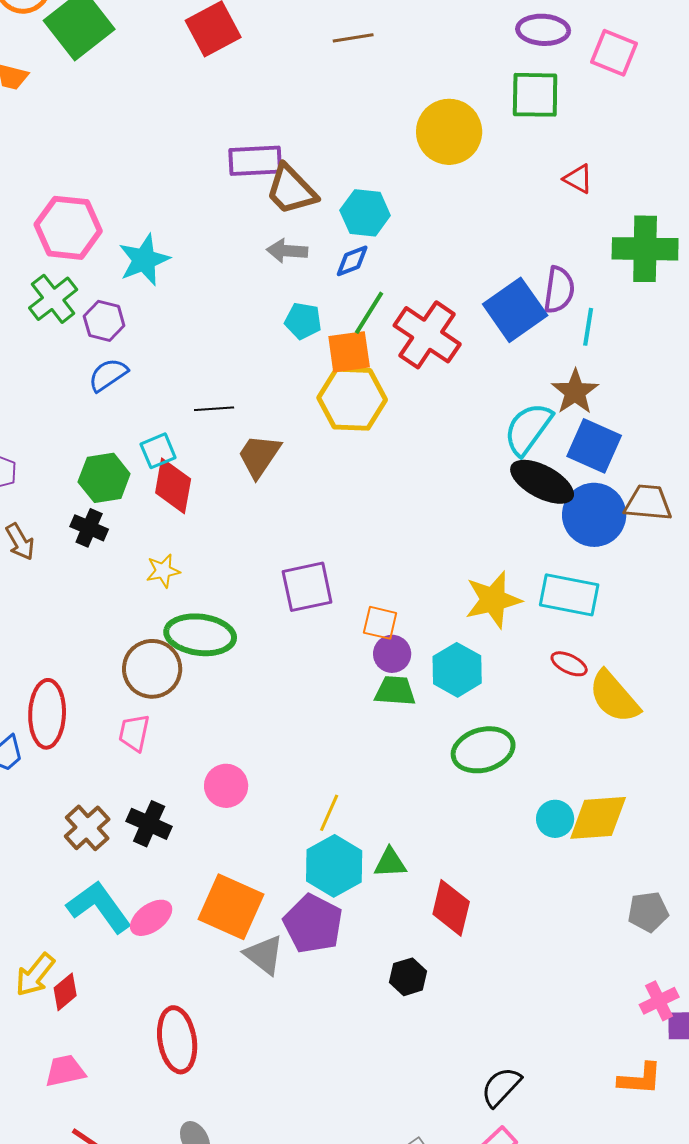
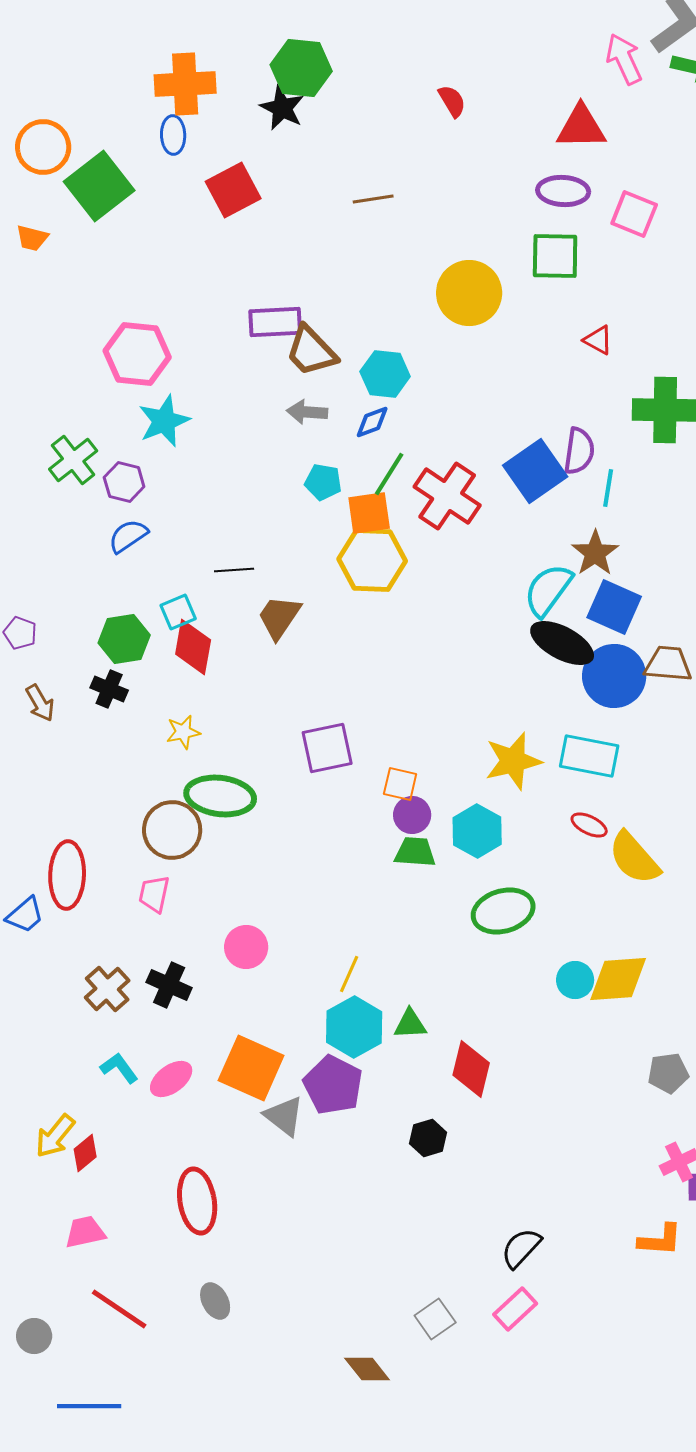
pink hexagon: (68, 228) -> (137, 354), moved
cyan L-shape: (99, 907) -> (119, 1068), size x0.6

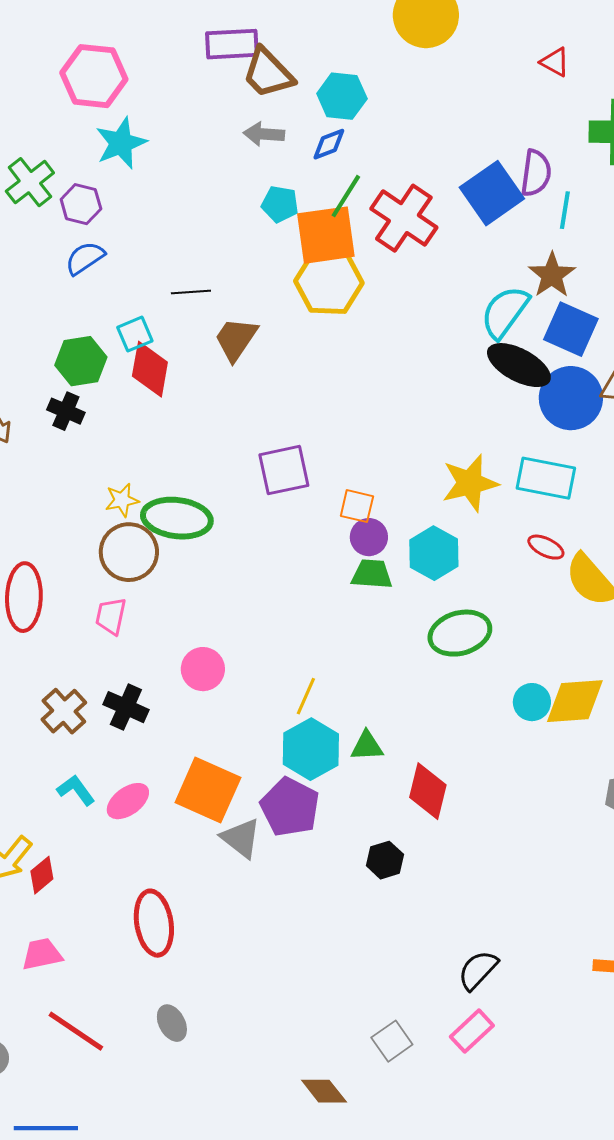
orange square: (369, 513) -> (326, 235), size x1.4
yellow star: (183, 732) -> (122, 500), moved

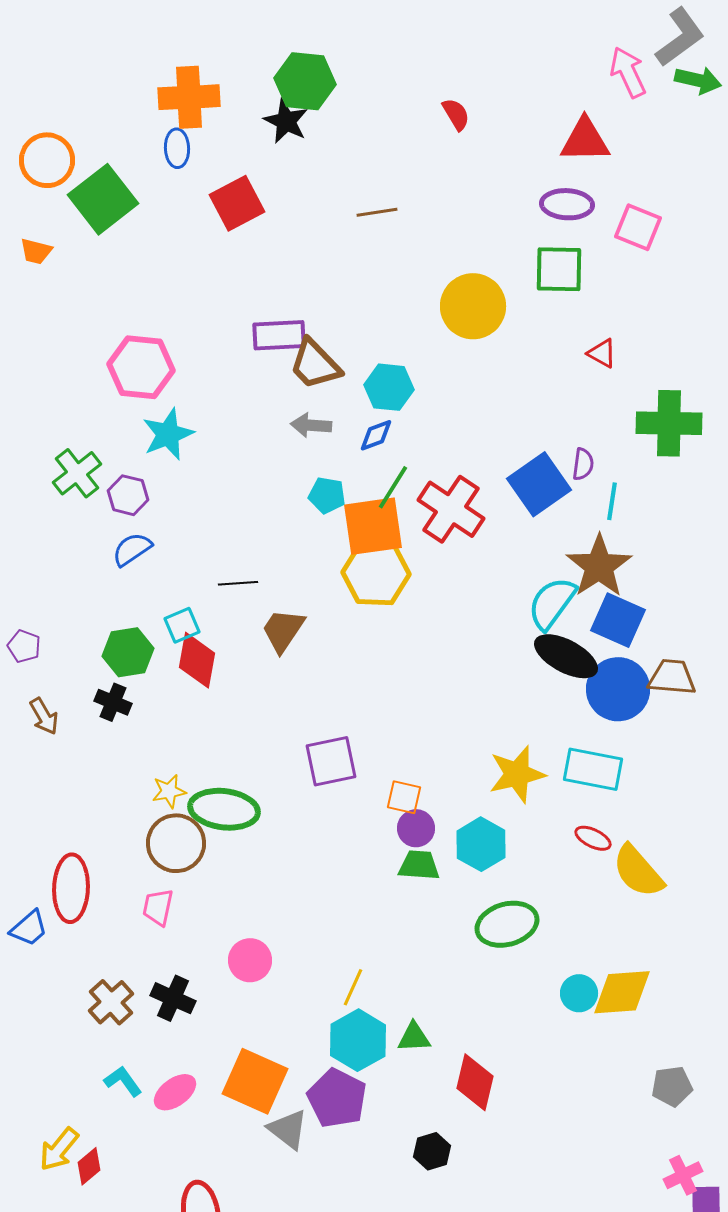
purple semicircle: (536, 173) -> (583, 464), size x0.7
brown star: (552, 275) -> (599, 566), size x1.4

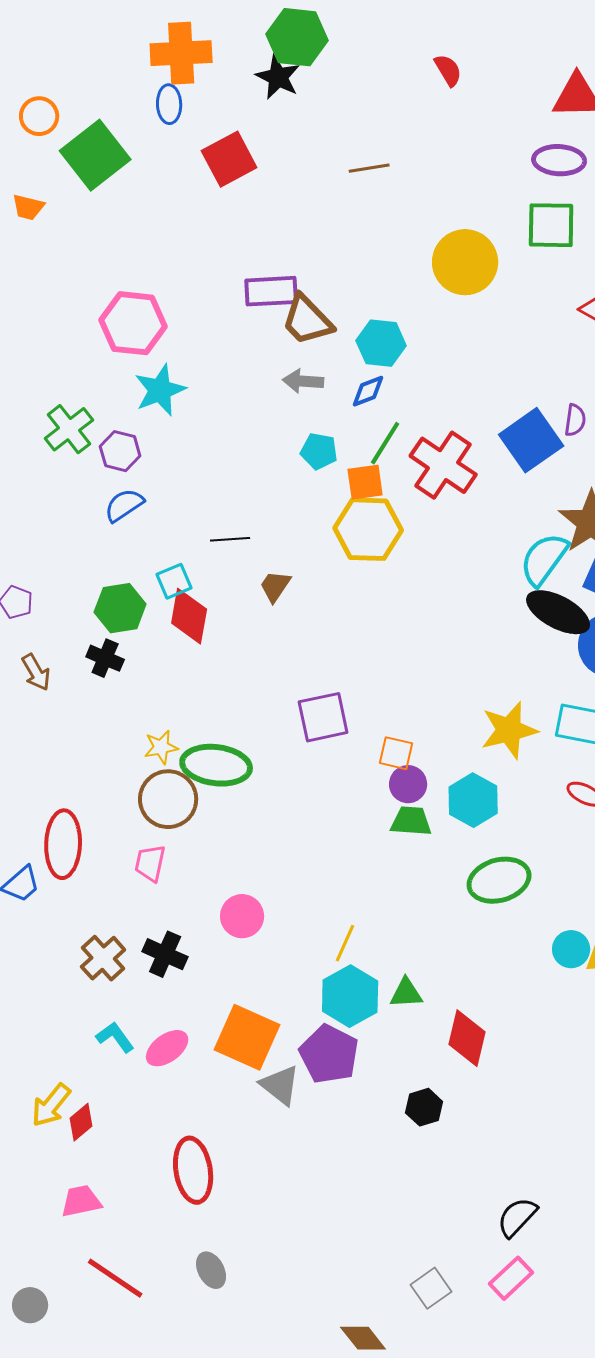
orange circle: (47, 160) -> (39, 116), size x0.7
orange square: (373, 526) -> (365, 482), size x0.6
brown trapezoid: (283, 630) -> (275, 586), size x0.7

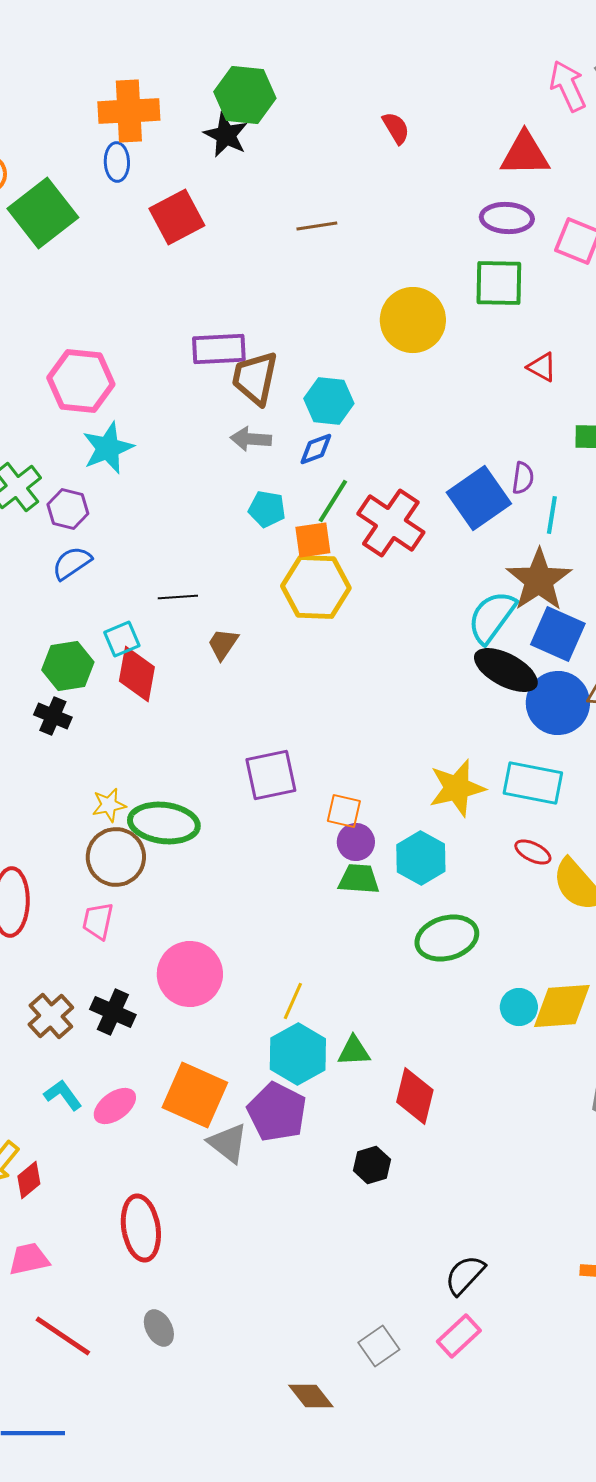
brown trapezoid: (307, 320) -> (255, 378), turned 56
pink circle: (242, 916) -> (190, 974), size x1.5

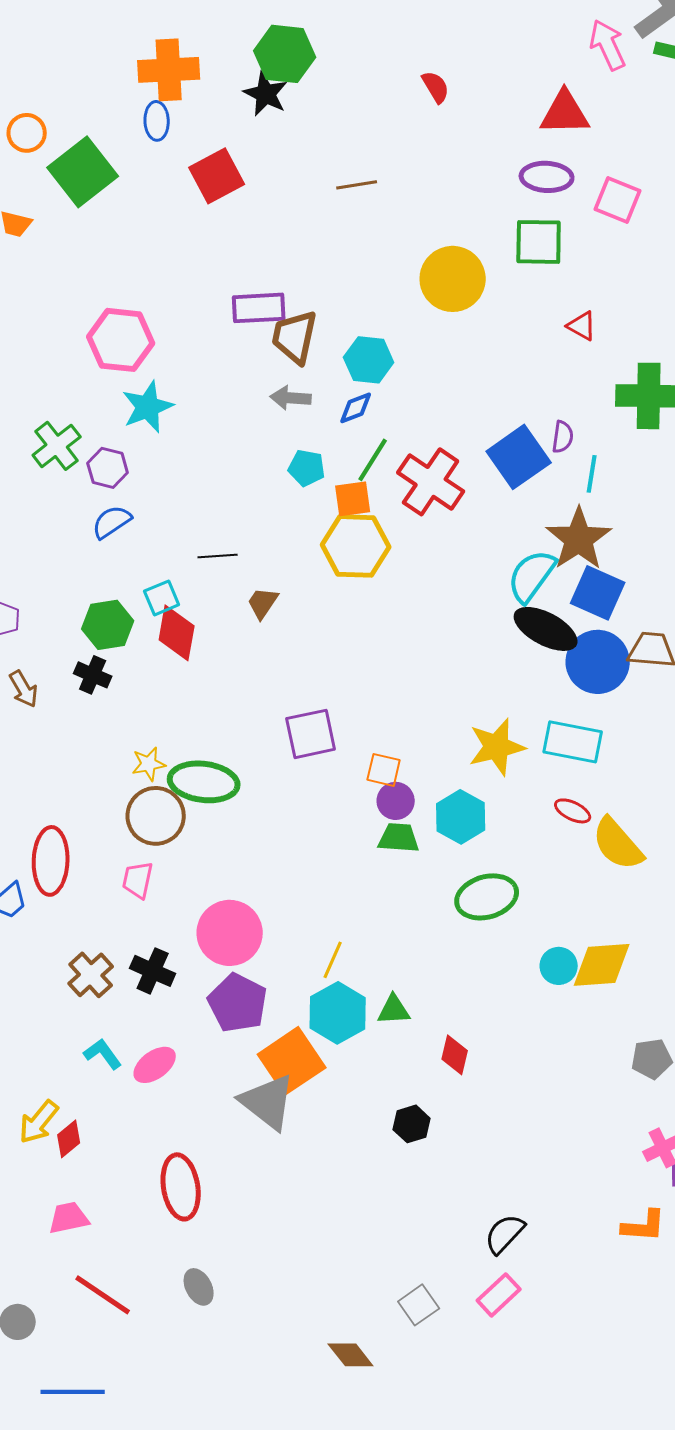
orange square: (195, 1095) -> (292, 1061), moved, turned 32
red diamond: (415, 1096) -> (455, 1055), size x0.7
purple pentagon: (277, 1112) -> (238, 1003), moved
gray triangle: (228, 1143) -> (268, 1102), size x1.4

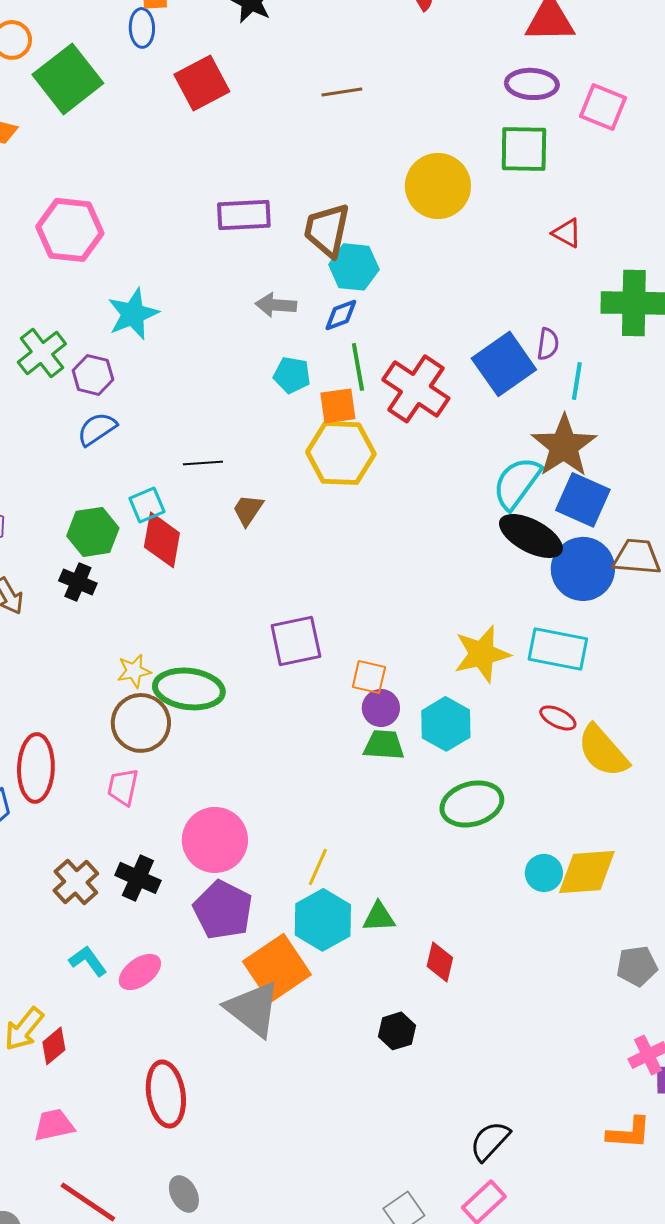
brown trapezoid: (295, 337) -> (327, 230), moved
pink hexagon: (121, 340) -> (70, 230), moved
green line: (373, 460) -> (358, 367), turned -42

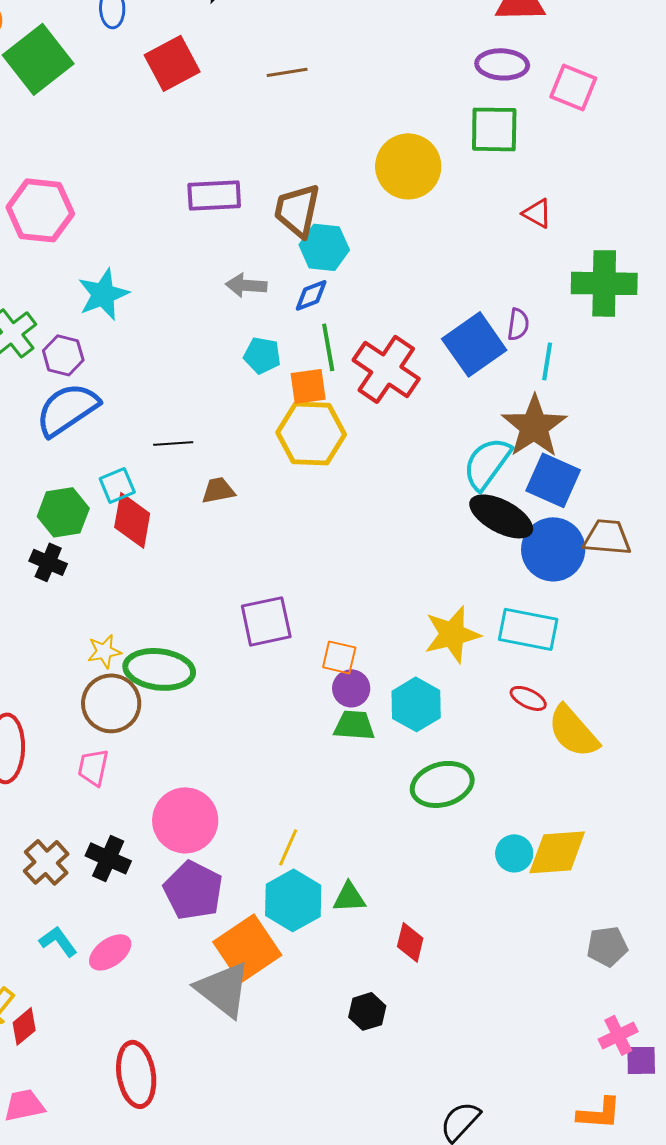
brown line: (342, 92) -> (287, 72), moved
blue semicircle: (97, 429) -> (67, 409), size x1.6
brown trapezoid: (248, 510) -> (218, 490), turned 45

